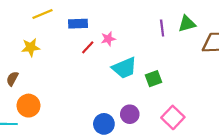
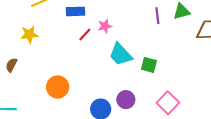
cyan trapezoid: (124, 68) -> (121, 54), turned 70
green square: (153, 79) -> (149, 65), turned 35
orange circle: (28, 106) -> (58, 87), moved

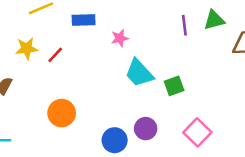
red line: (85, 35) -> (55, 55), moved
green square: (149, 65) -> (174, 86), turned -35

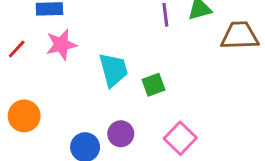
pink star: (120, 38) -> (61, 45), moved, size x1.5
cyan trapezoid: (139, 73) -> (113, 70), turned -152

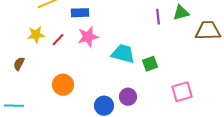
cyan trapezoid: (113, 70) -> (123, 54), turned -60
pink square: (180, 138) -> (182, 92), moved, turned 30

